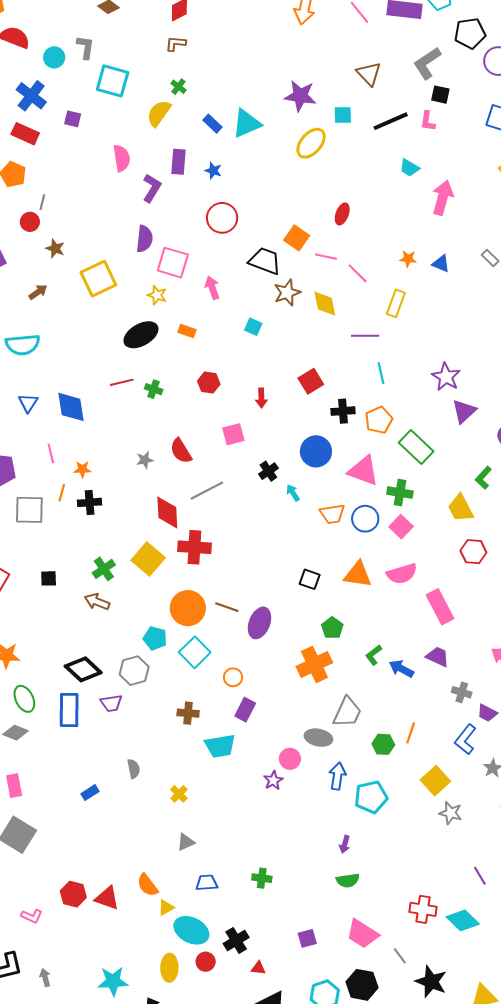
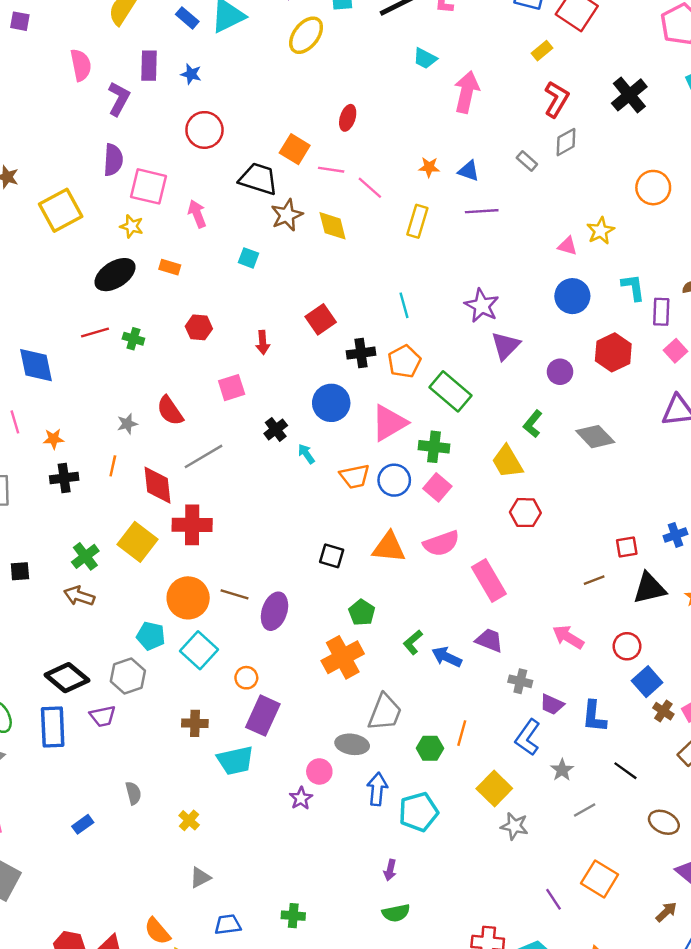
purple line: (365, 336) -> (482, 211), moved
pink triangle: (363, 471) -> (389, 423), turned -48
orange line: (62, 493) -> (113, 466), moved
purple rectangle: (245, 710) -> (263, 716), size x1.4

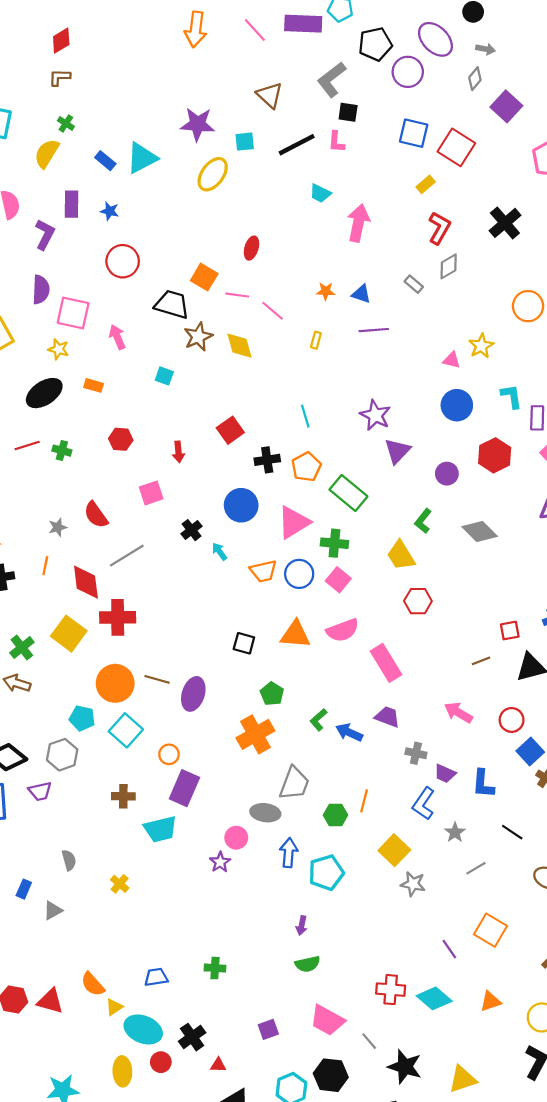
yellow rectangle: (417, 221) -> (316, 340), size x0.6
blue rectangle: (83, 824) -> (24, 889), turned -30
gray triangle: (200, 877) -> (53, 910), moved

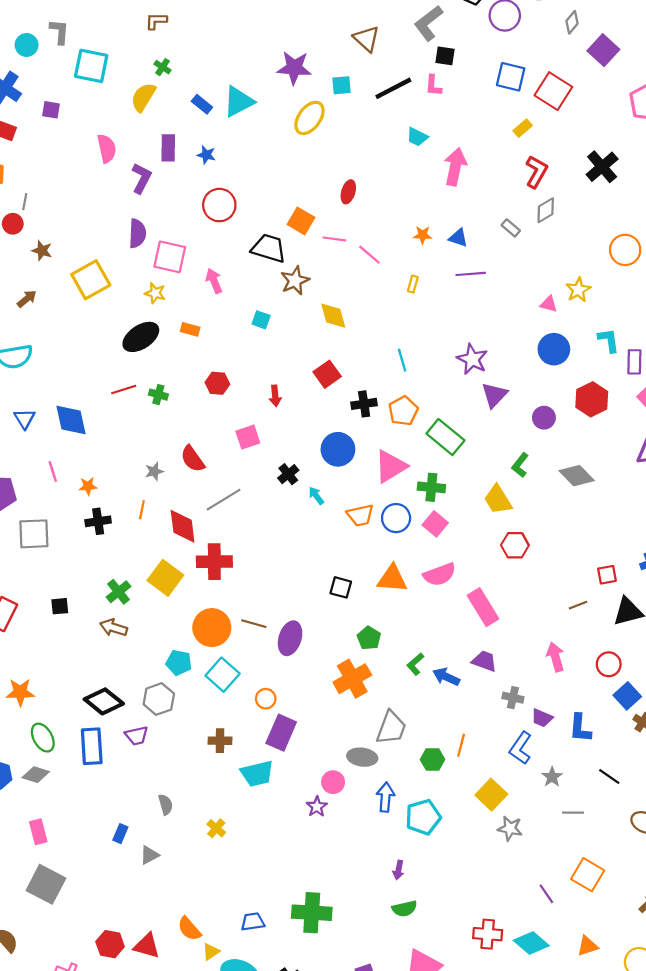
yellow diamond: (240, 346) -> (333, 316), moved
pink arrow: (458, 713) -> (555, 657), turned 44
gray line: (476, 868) -> (573, 813), turned 30
green cross: (215, 968) -> (312, 913), size x1.8

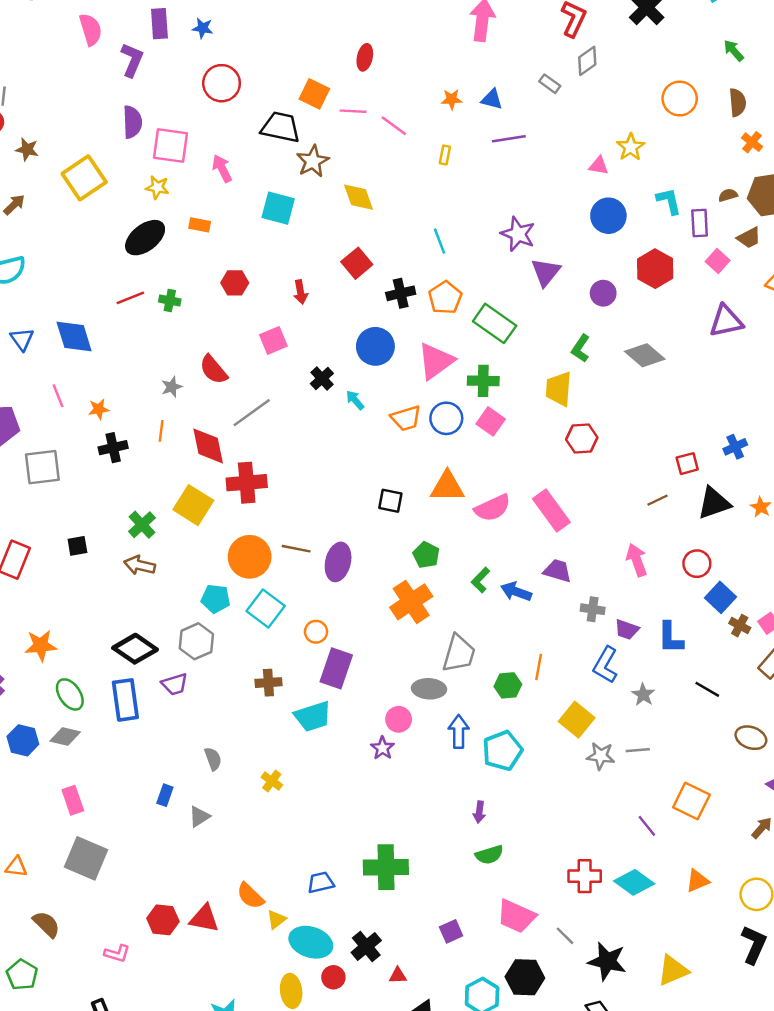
cyan square: (261, 320) -> (278, 208), size x1.6
yellow trapezoid: (498, 500) -> (559, 389), turned 40
pink semicircle: (440, 574) -> (493, 508), moved
gray line: (573, 813) -> (638, 750), moved

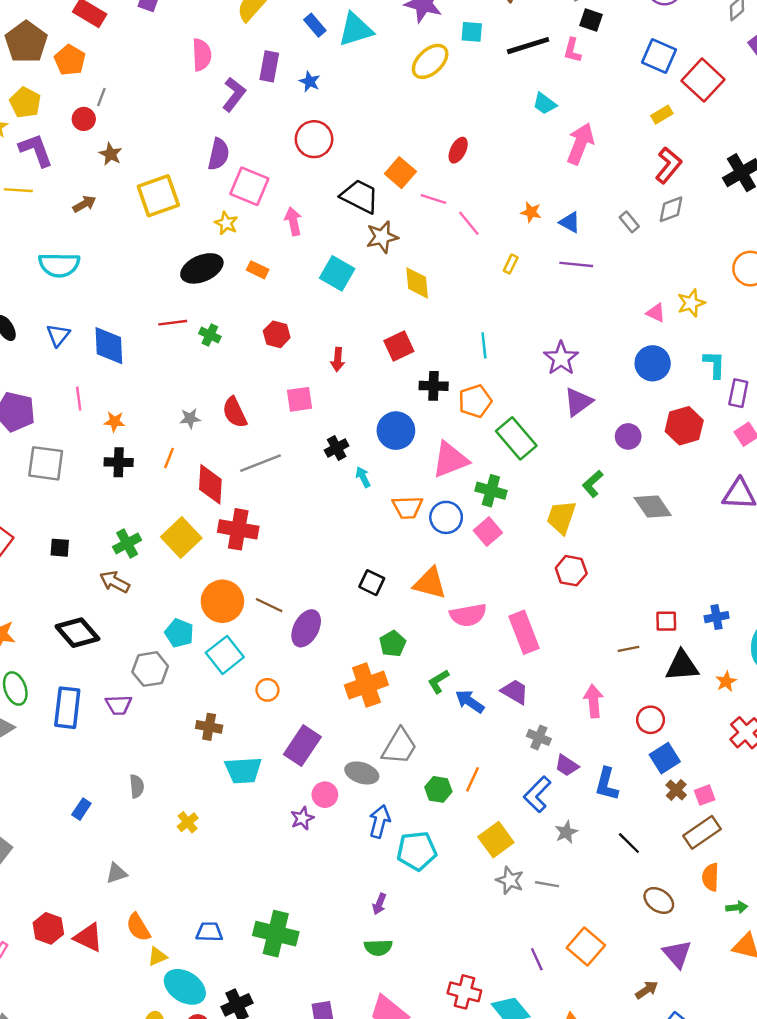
black diamond: (135, 649) -> (77, 633), moved
purple rectangle: (336, 668) -> (302, 746), moved
gray triangle: (199, 817) -> (116, 873), moved

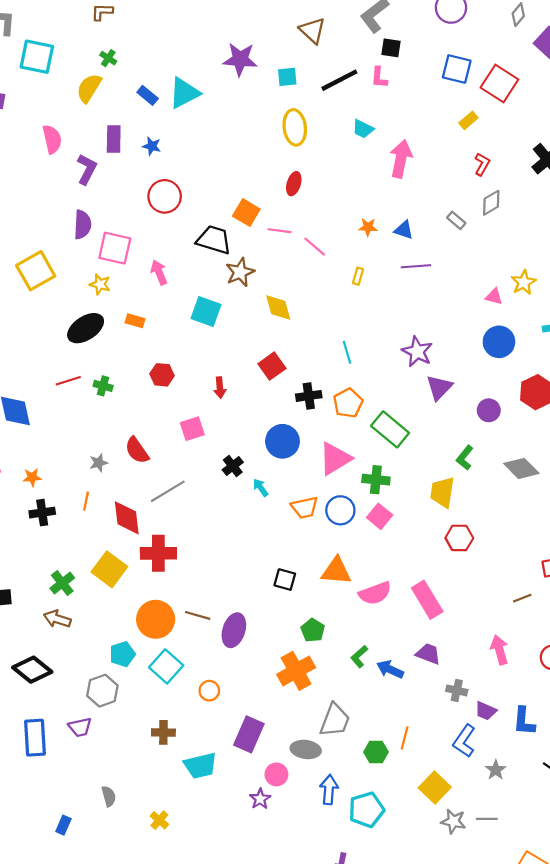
yellow ellipse: (430, 61) -> (295, 127), moved, turned -44
red L-shape: (668, 165) -> (482, 164), size x0.7
cyan pentagon: (179, 633) -> (122, 654), turned -30

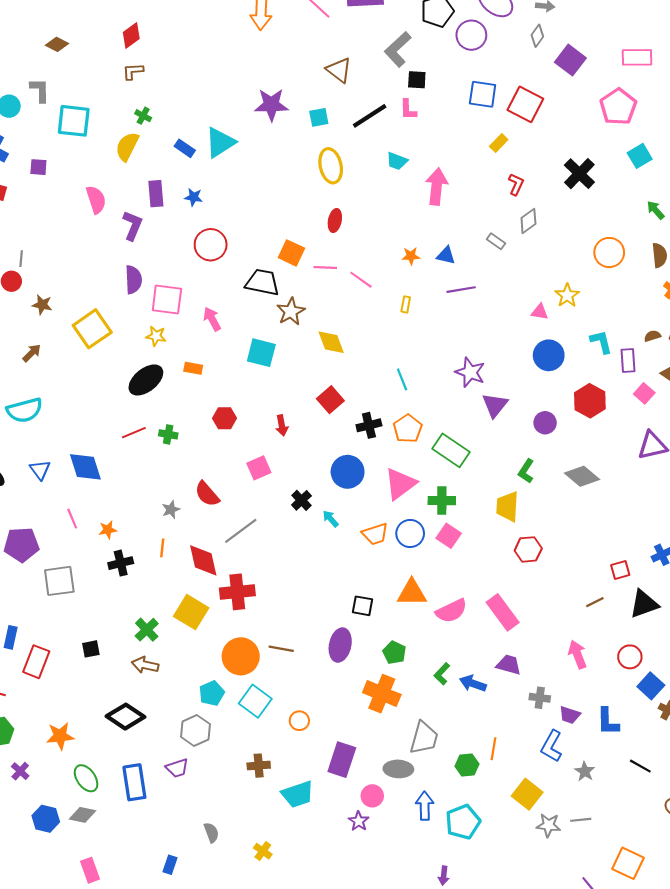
purple ellipse: (234, 630) -> (340, 645), moved
orange cross: (296, 671) -> (382, 694), turned -33

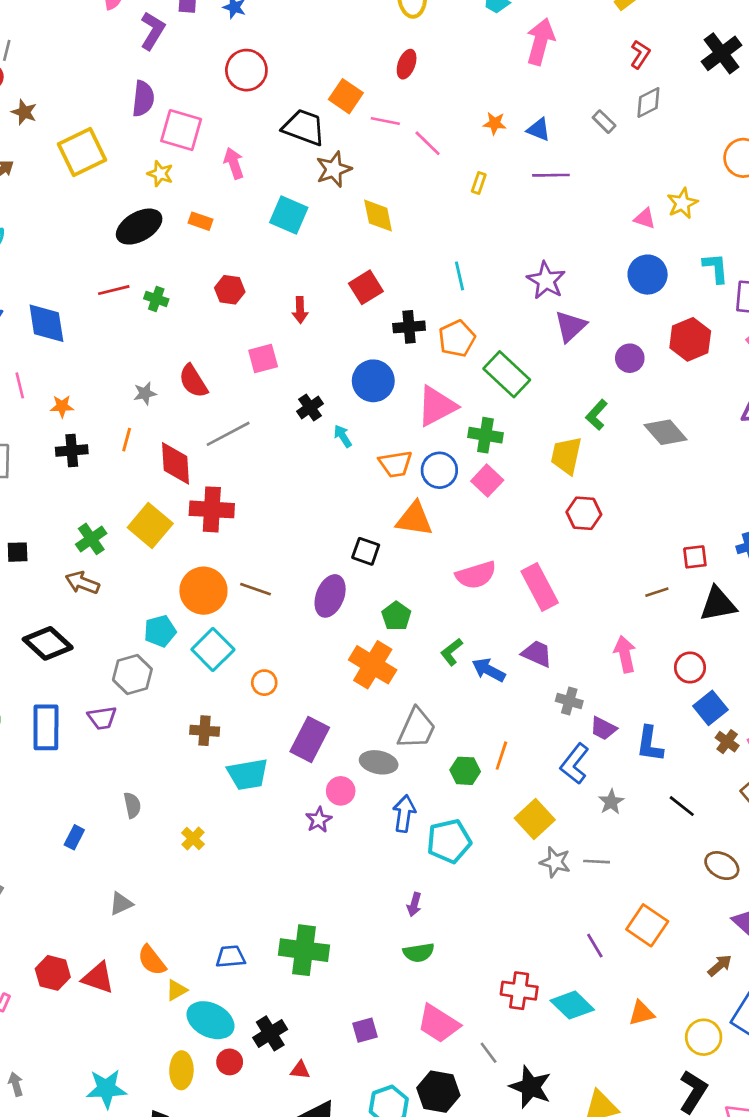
orange triangle: (412, 593) -> (414, 519), moved

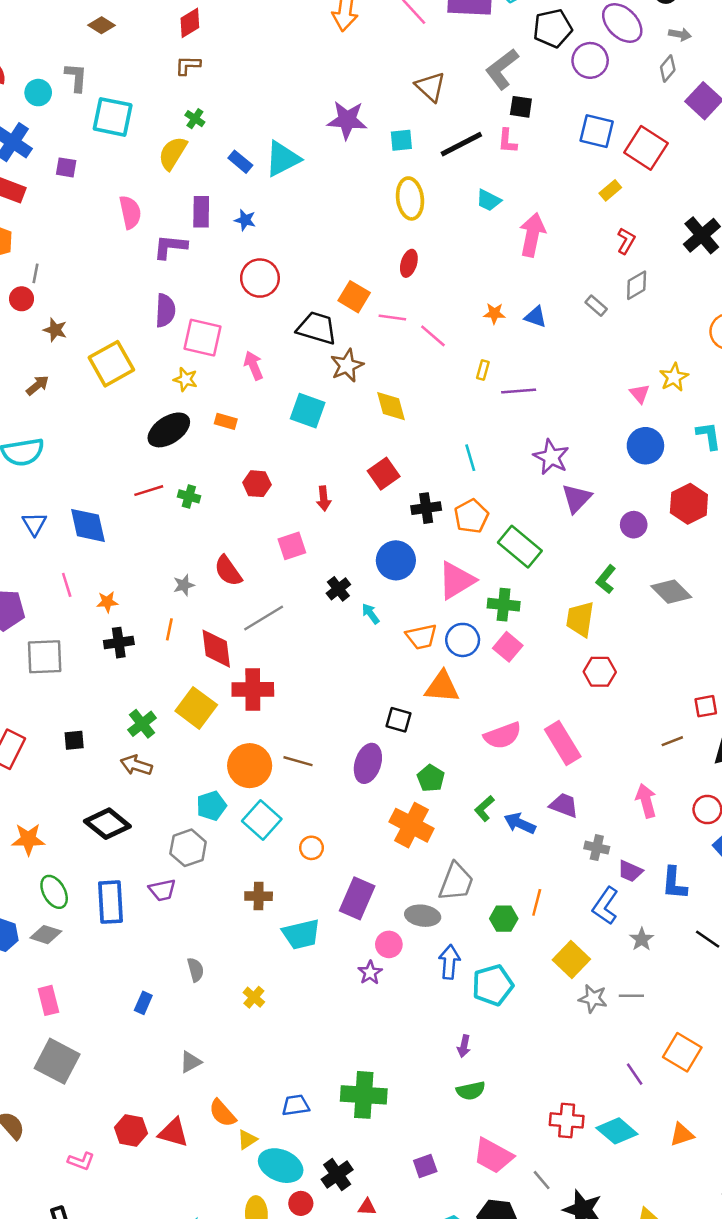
purple L-shape: (153, 31) -> (170, 247), turned -112
purple line: (551, 175) -> (519, 391), moved
pink triangle: (645, 218) -> (640, 394), turned 35

